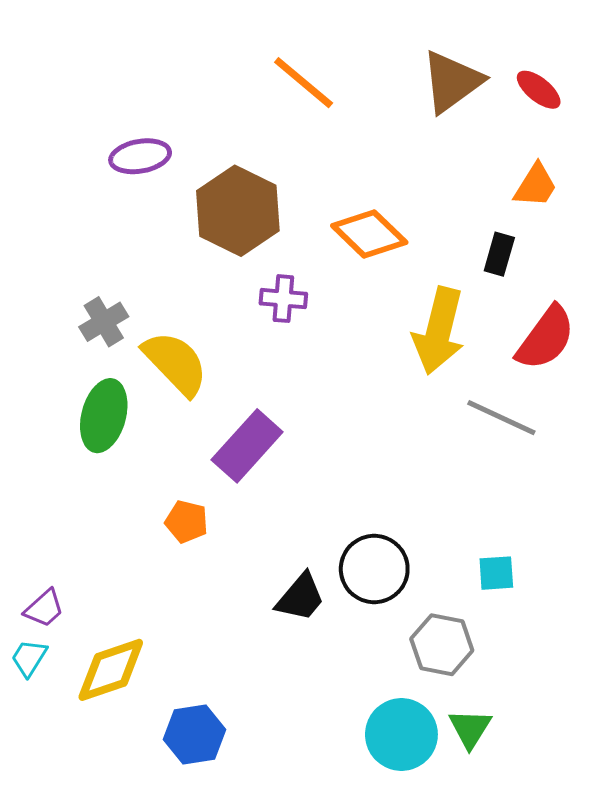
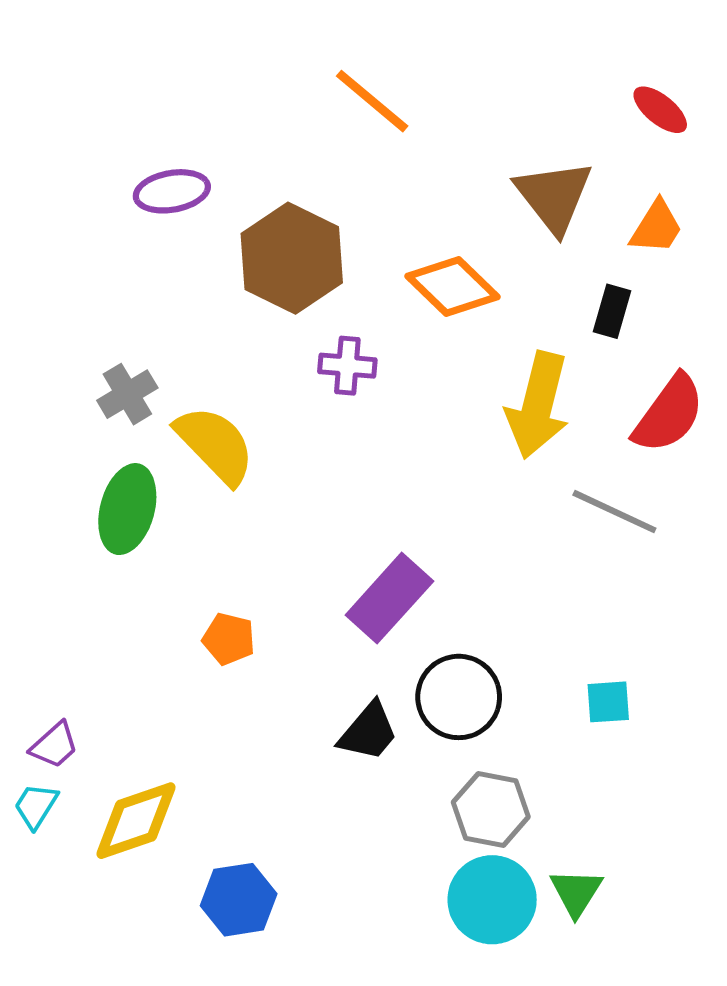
brown triangle: (452, 82) -> (554, 196), moved, turned -32
purple rectangle: (247, 446) -> (389, 598), moved
gray hexagon: (442, 645) -> (491, 809), moved

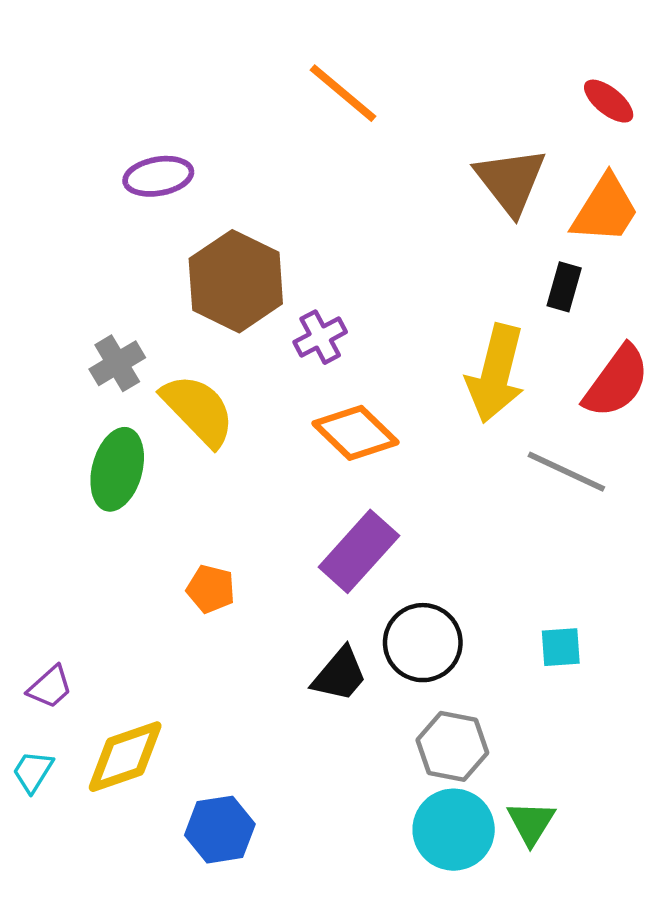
orange trapezoid: (656, 227) -> (605, 209), size x1.4
brown hexagon: (292, 258) -> (236, 281), moved
orange diamond: (452, 287) -> (355, 433), moved
purple cross: (347, 366) -> (320, 337), turned -33
cyan trapezoid: (36, 806) -> (33, 771), moved

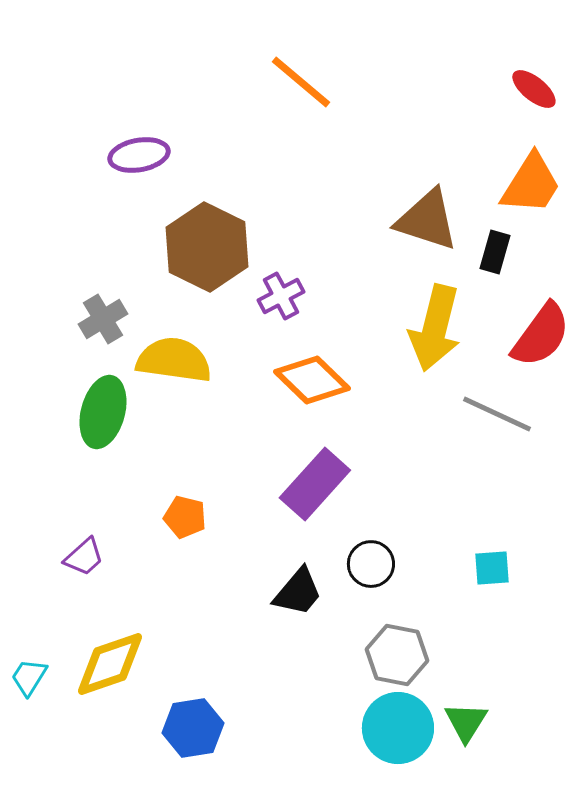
brown triangle: (511, 181) -> (427, 220), moved, turned -34
yellow semicircle: (198, 410) -> (174, 360), turned -38
black circle: (423, 643) -> (371, 564), size x0.7
purple trapezoid: (50, 687) -> (84, 557), moved

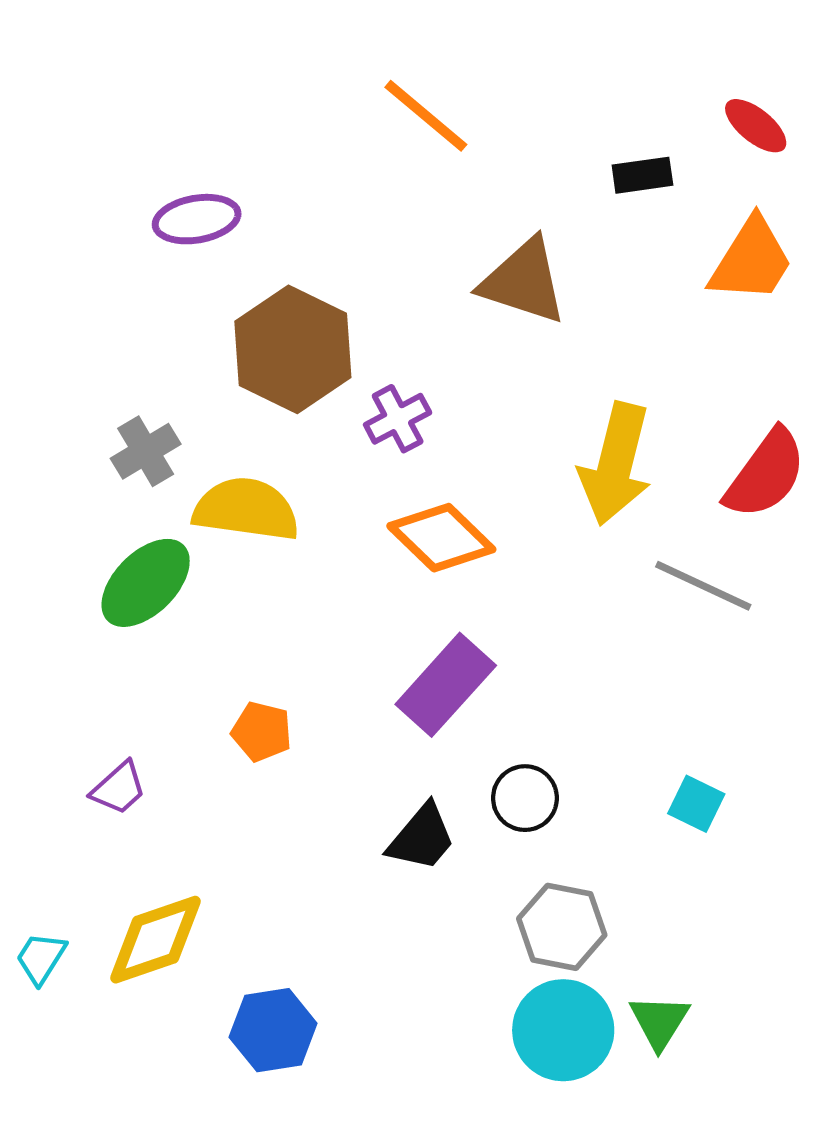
brown triangle: (427, 220) -> (524, 281), moved
black rectangle: (495, 252) -> (642, 175), moved, turned 66
green ellipse: (103, 412) -> (146, 583), turned 30
cyan square: (492, 568) -> (696, 804), turned 30

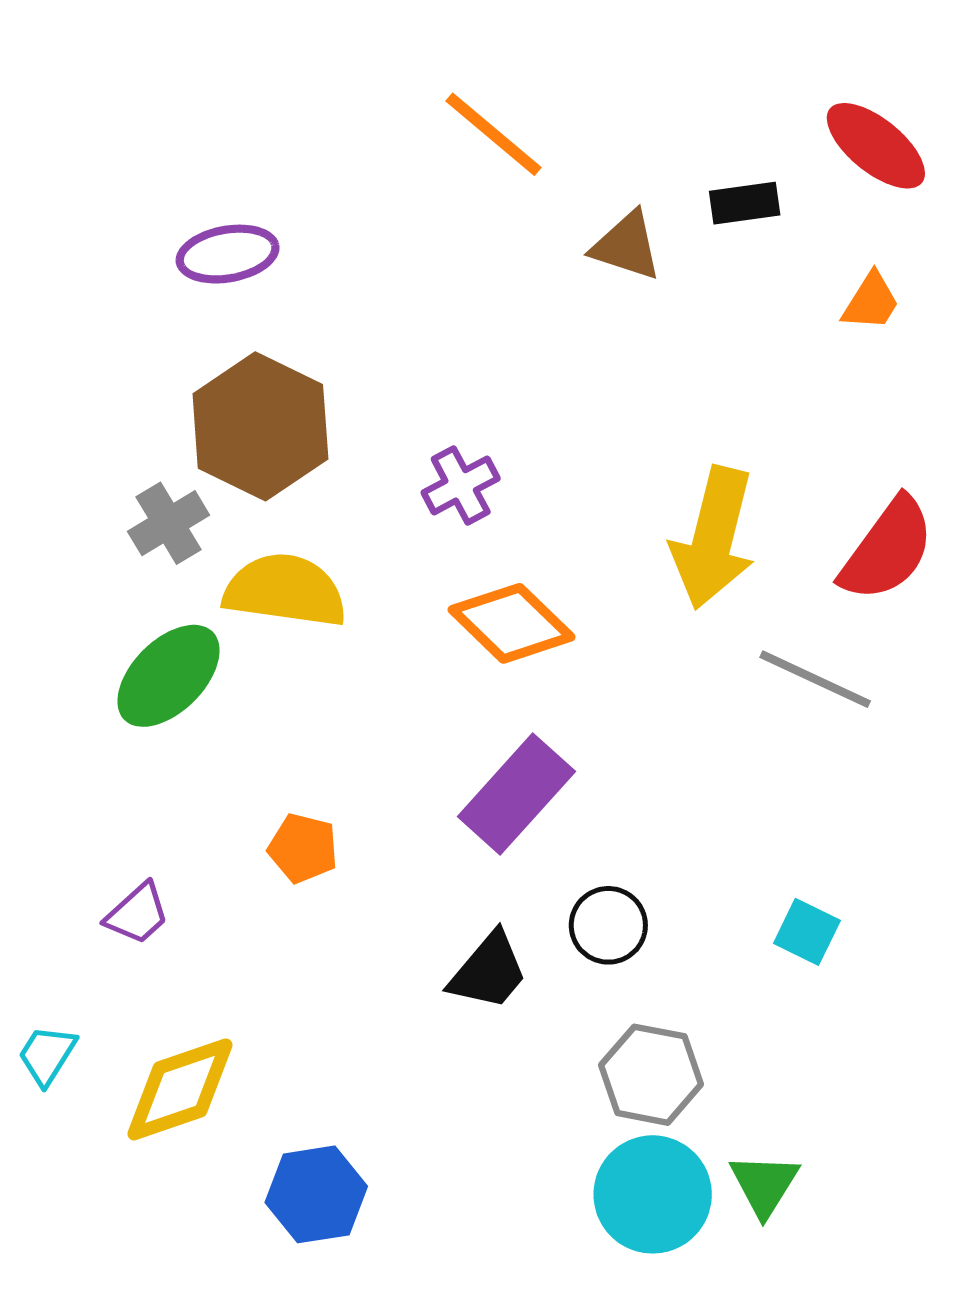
red ellipse: (756, 126) -> (876, 146), size x1.4
orange trapezoid: (751, 260) -> (871, 302), size x0.6
brown triangle: (524, 281) -> (626, 246), moved, size x0.7
brown hexagon: (293, 349) -> (260, 426), moved
cyan trapezoid: (41, 958) -> (47, 1055), moved

